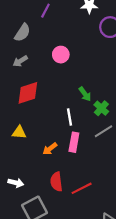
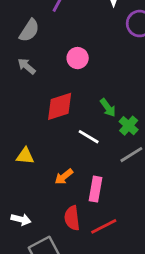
gray arrow: (20, 61) -> (27, 66), turned 72
red diamond: (28, 93) -> (60, 106), moved
white line: (70, 117) -> (89, 137), turned -49
pink rectangle: (74, 142) -> (95, 189), moved

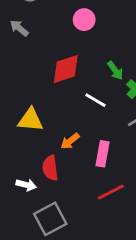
gray arrow: (27, 66) -> (19, 28), moved
yellow triangle: (25, 156) -> (30, 120), size x1.4
red semicircle: (72, 218) -> (50, 168), moved

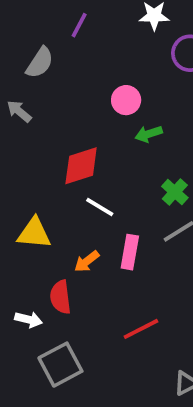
pink circle: (84, 20) -> (126, 100), moved
green arrow: (115, 70) -> (149, 134), moved, turned 108
white line: (95, 100) -> (100, 207), moved
pink rectangle: (103, 154) -> (130, 252), moved

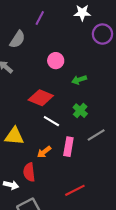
pink circle: (126, 100) -> (56, 61), moved
red diamond: (81, 166) -> (41, 98), turned 40
green cross: (175, 192) -> (80, 111), moved

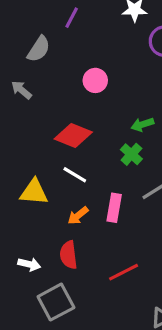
green arrow: (79, 80) -> (142, 124), moved
white line: (51, 121) -> (75, 175), moved
red semicircle: (29, 172) -> (69, 255), moved

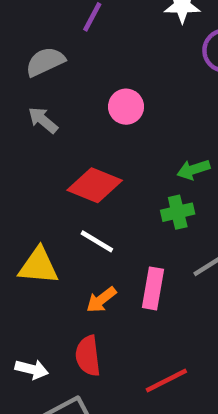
gray semicircle: (39, 49) -> (45, 62), turned -148
gray arrow: (21, 90) -> (43, 120), moved
green cross: (131, 154) -> (178, 212), turned 35

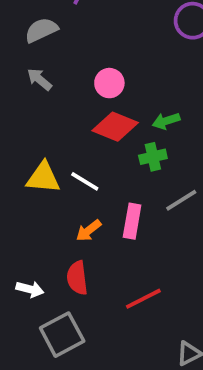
pink circle: (126, 107) -> (109, 83), moved
red diamond: (95, 185) -> (115, 127), moved
yellow triangle: (38, 266) -> (43, 178), moved

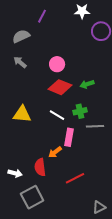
green cross: (153, 157) -> (80, 111), moved
white line: (85, 181) -> (57, 115), moved
gray line: (181, 200) -> (95, 126), turned 30
orange arrow: (89, 231) -> (55, 152), moved

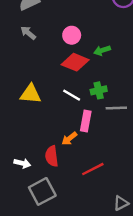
green arrow: (87, 84) -> (102, 50), moved

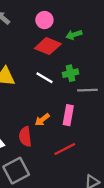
pink rectangle: (86, 121) -> (68, 115), moved

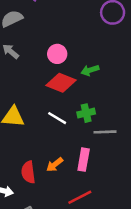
red semicircle: (25, 137) -> (28, 172), moved

